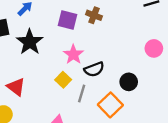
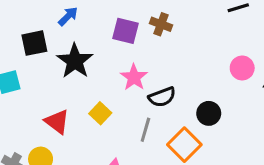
yellow square: (63, 80) -> (100, 113), moved

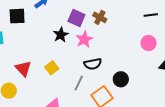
black star: (75, 61) -> (61, 35), moved, size x0.7
pink circle: (242, 68) -> (149, 43), moved
pink star: (134, 77) -> (84, 39), moved

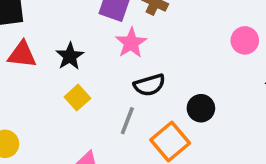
black star: (61, 35) -> (70, 56), moved
red triangle: (23, 69) -> (22, 55), moved, turned -36

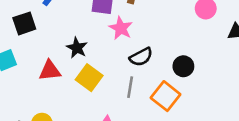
red triangle: (22, 55) -> (50, 71), moved
yellow square: (77, 98) -> (89, 78), size x1.4

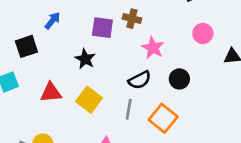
pink star: (121, 28) -> (153, 48), moved
black star: (77, 48) -> (85, 59), moved
black circle: (183, 66) -> (179, 79), moved

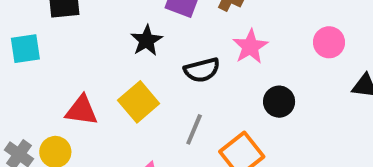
black semicircle: (140, 80) -> (202, 70), moved
red triangle: (51, 93) -> (81, 110), moved

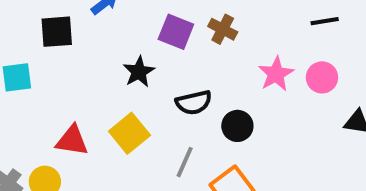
pink star: (250, 47) -> (276, 74), moved
black circle: (279, 102) -> (237, 126), moved

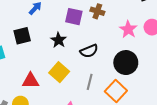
black square: (57, 32) -> (22, 36), moved
black circle: (237, 126) -> (126, 63), moved, size x1.5

